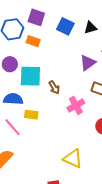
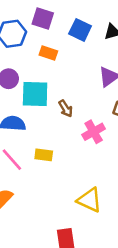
orange rectangle: (33, 41) -> (48, 53), moved
yellow rectangle: (31, 115) -> (44, 155), moved

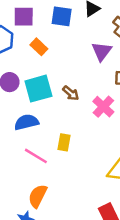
orange rectangle: (48, 53) -> (39, 47), turned 42
yellow rectangle: (44, 155) -> (64, 142), turned -70

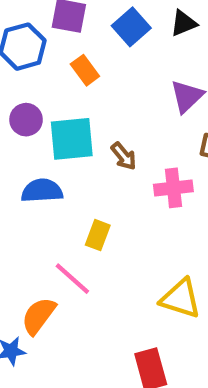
blue square: (62, 16) -> (131, 27), turned 30
pink cross: (103, 107) -> (173, 188), turned 30
pink line: (36, 156) -> (72, 279), moved

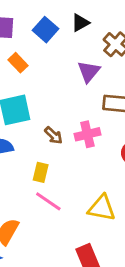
brown arrow: (124, 156) -> (53, 135), moved
pink line: (72, 279) -> (48, 201), moved

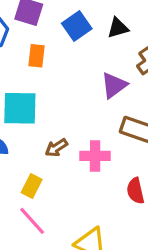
orange rectangle: (18, 63) -> (36, 56), turned 36
brown arrow: (53, 135) -> (56, 148), turned 90

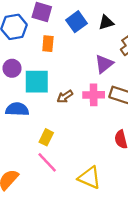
brown arrow: (56, 148) -> (65, 97), moved
pink cross: (95, 156) -> (94, 95), moved

